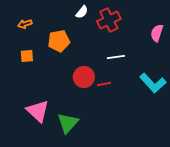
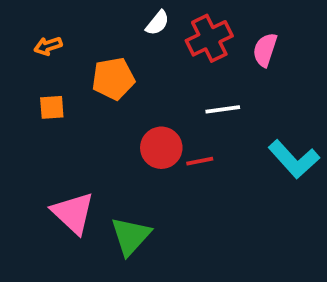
pink semicircle: (157, 33) -> (265, 50), moved

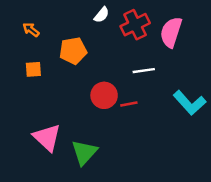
orange arrow: (48, 46) -> (31, 30), turned 56
pink semicircle: (265, 50) -> (171, 32), size x1.4

